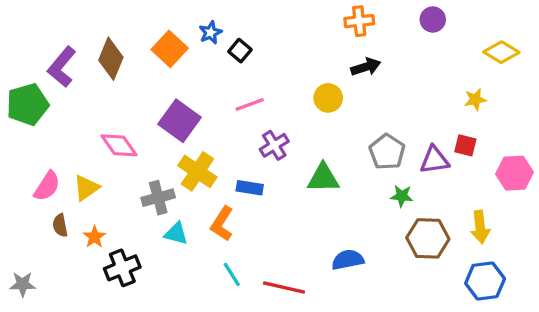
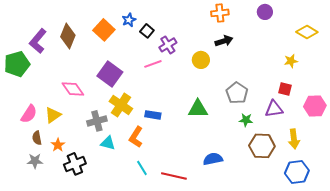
purple cross: (274, 145) -> (168, 45), moved
purple triangle: (434, 160) -> (274, 109), moved
gray star: (23, 284) -> (35, 161), moved

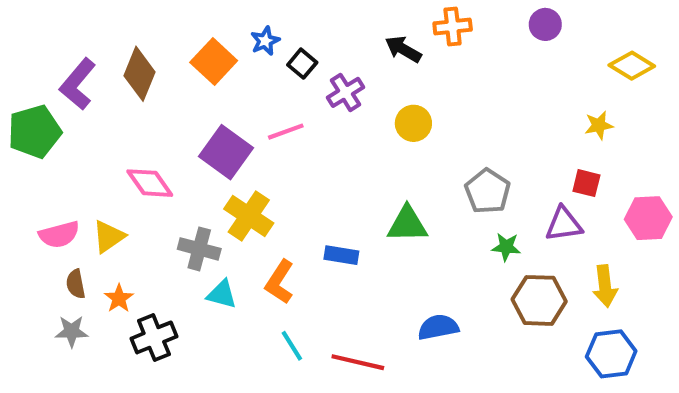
black arrow: (224, 41) -> (403, 49), moved, turned -132
pink line: (153, 64) -> (286, 132), moved
pink semicircle: (29, 114) -> (59, 235), turned 42
blue rectangle: (153, 115) -> (341, 255), moved
gray cross: (97, 121) -> (199, 249), turned 30

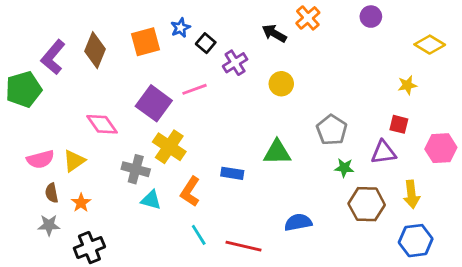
orange cross: (453, 26) -> (308, 18), turned -35
orange square: (214, 62) -> (145, 42), turned 32
black cross: (154, 338) -> (89, 248), moved

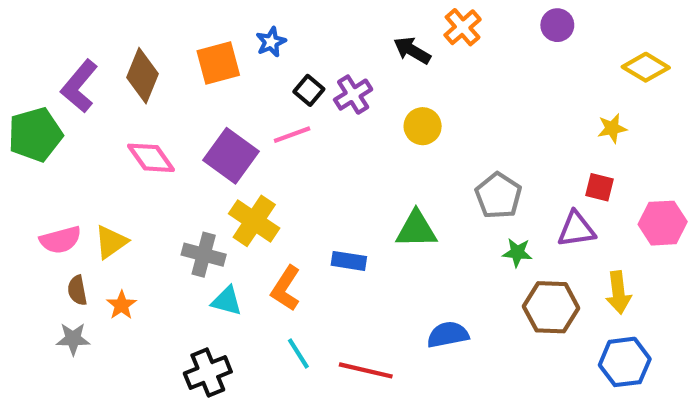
black square: (206, 43) -> (309, 90), moved
pink diamond: (102, 124) -> (151, 158), moved
black cross: (89, 248) -> (208, 373), moved

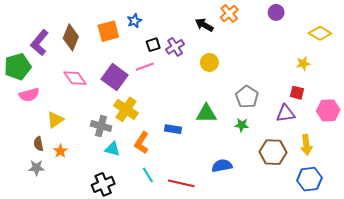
black square: (309, 90) -> (153, 45), turned 32
pink semicircle: (60, 240) -> (29, 95), moved
green star: (517, 252) -> (242, 125), moved

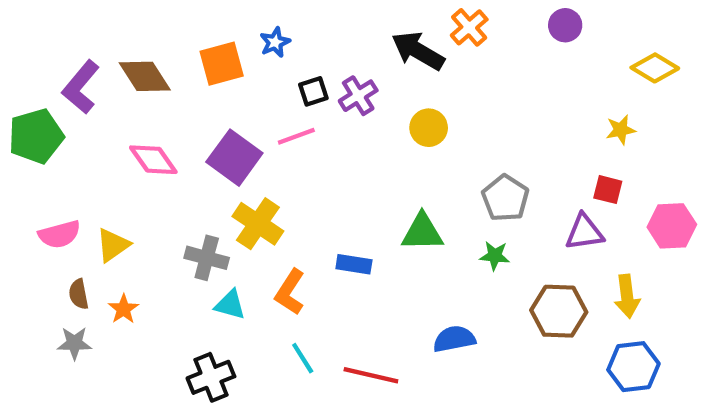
black arrow: (204, 25) -> (418, 51), size x1.4
brown diamond: (71, 37) -> (145, 76), turned -55
pink semicircle: (29, 95) -> (59, 234), moved

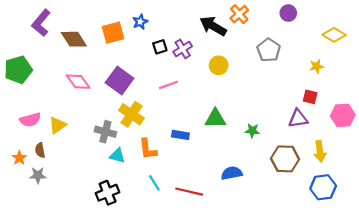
purple L-shape: (81, 87) -> (41, 23), moved
pink line: (296, 136) -> (169, 85), moved
gray pentagon: (505, 198) -> (269, 50), moved
orange L-shape: (290, 292) -> (148, 149), turned -40
orange star: (123, 309) -> (19, 158), moved

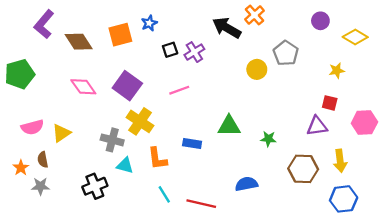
purple circle: (288, 13) -> (320, 21), moved
yellow circle: (219, 65) -> (257, 69), moved
black cross: (108, 193) -> (95, 186), moved

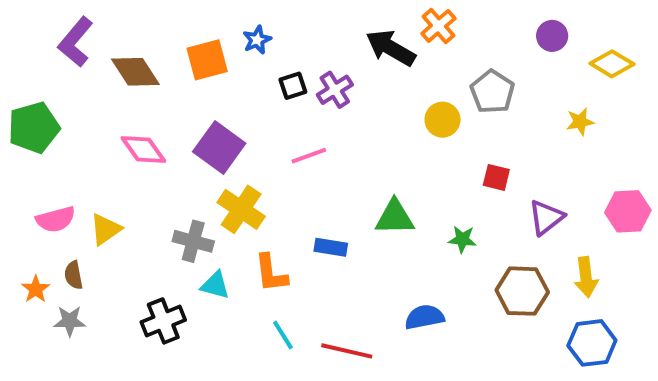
red square: (330, 103) -> (496, 177), moved
purple triangle: (317, 126) -> (546, 217), turned -30

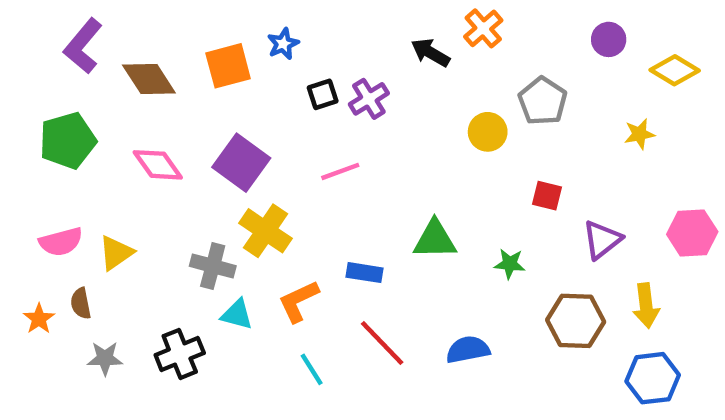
black arrow: (391, 48) -> (430, 53), size x0.7
green pentagon: (34, 128) -> (68, 141), moved
orange L-shape: (271, 273) -> (298, 301), turned 72
gray star: (70, 321) -> (105, 358), moved
red line: (347, 351) -> (382, 343), moved, turned 33

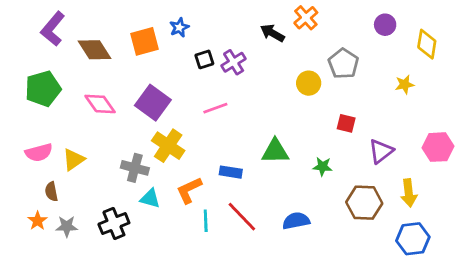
yellow diamond: (675, 70) -> (427, 44), turned 68
orange star: (39, 319) -> (37, 221), moved
cyan line: (312, 369) -> (206, 221), moved, turned 30

